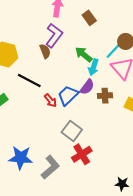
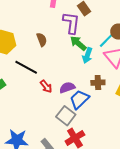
purple L-shape: (54, 35) -> (71, 23), moved, turned -30
purple semicircle: (87, 87) -> (67, 87), moved, turned -147
blue trapezoid: (68, 95) -> (79, 99), moved

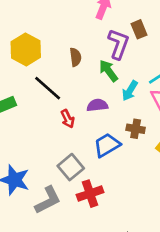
green arrow: (78, 43) -> (108, 71), moved
purple semicircle: (67, 87) -> (97, 105), moved
gray square: (66, 116) -> (71, 167), moved

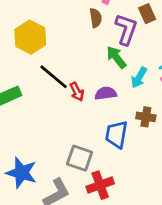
brown semicircle: (75, 57) -> (96, 18), moved
red arrow: (68, 119) -> (77, 92), moved
blue trapezoid: (107, 145) -> (116, 134), turned -48
gray square: (71, 167) -> (80, 158), turned -30

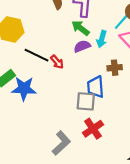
purple semicircle: (106, 93) -> (82, 46), moved
gray square: (80, 158) -> (86, 101), moved
blue star: (21, 173) -> (24, 89), moved

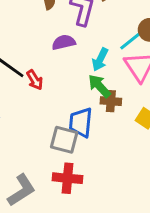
green arrow: (80, 28) -> (99, 86), moved
purple semicircle: (82, 46) -> (64, 42), moved
red cross: (93, 129) -> (68, 178), turned 30

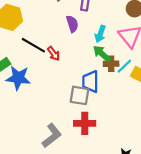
cyan line: (130, 41) -> (124, 66), moved
purple semicircle: (64, 42) -> (72, 24), turned 91

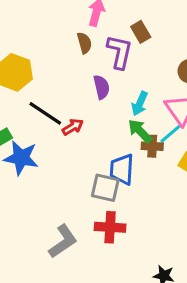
red arrow: (54, 54) -> (73, 127), turned -88
cyan line: (124, 66) -> (170, 134), moved

